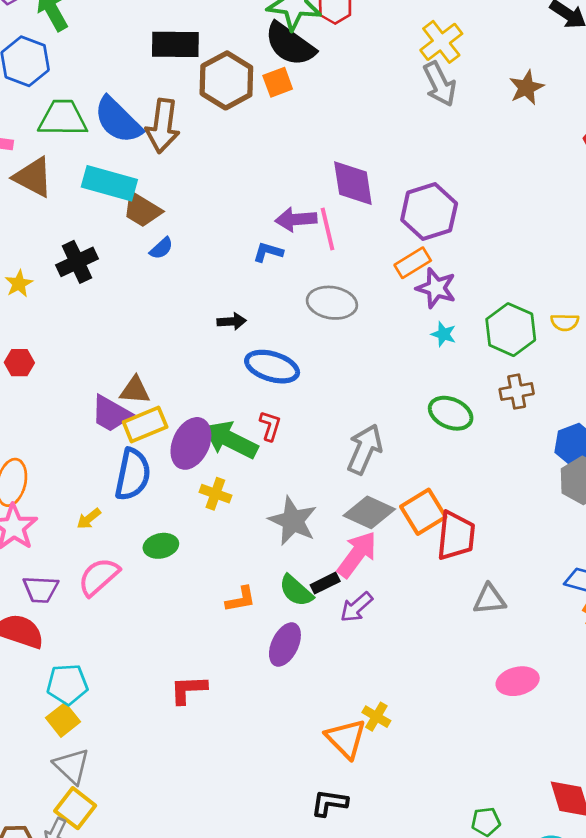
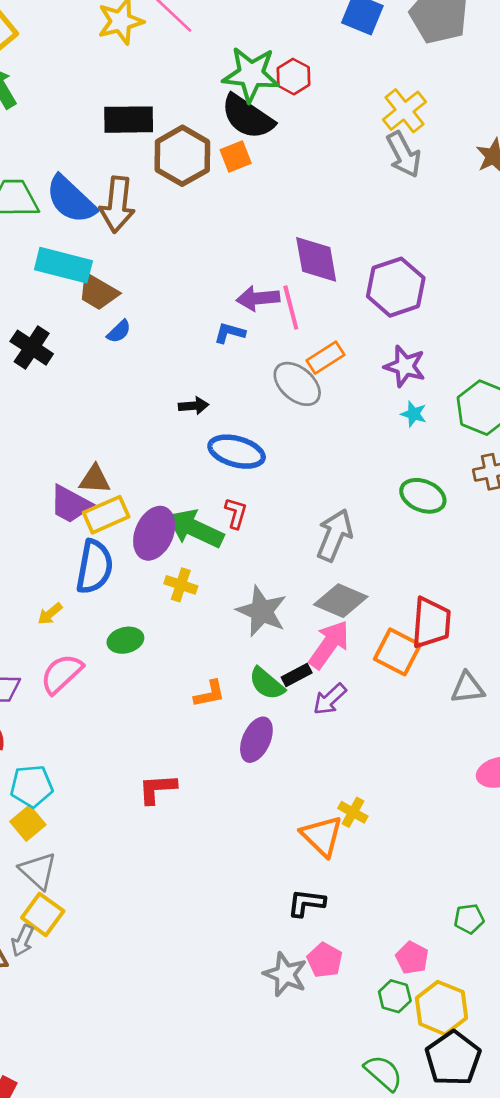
black cross: (77, 262) -> (32, 348), turned -30
orange rectangle: (413, 263) -> (326, 358), moved
gray ellipse: (332, 303) -> (297, 384), turned 33
orange square: (423, 512) -> (397, 652), moved, turned -30

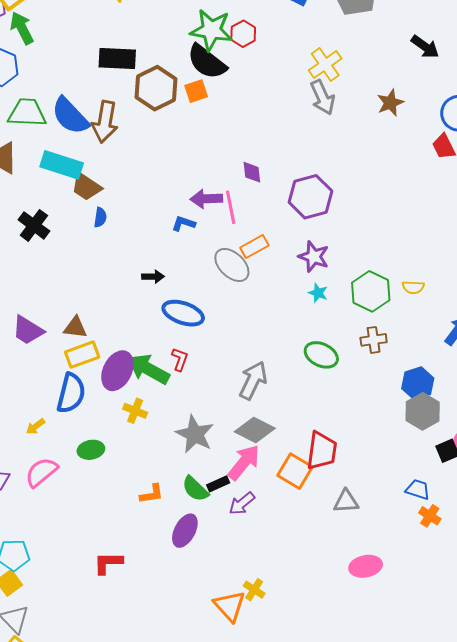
purple diamond: (316, 259) -> (252, 172), size x0.6
blue semicircle: (119, 331) -> (100, 217), turned -42
purple trapezoid: (70, 504) -> (28, 330), moved

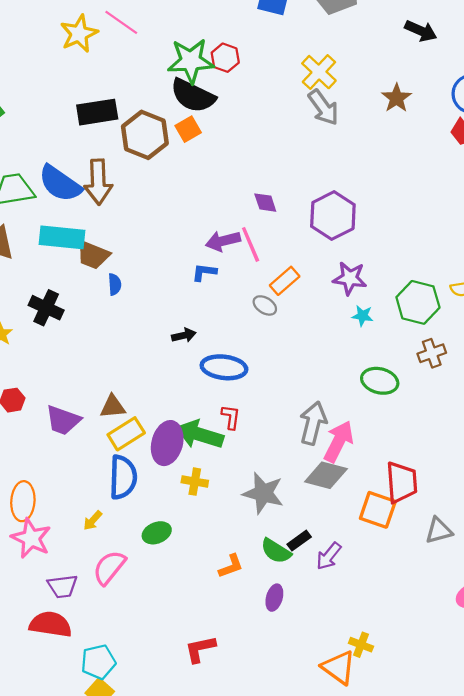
gray ellipse: (232, 265) -> (265, 305), size x0.6
pink arrow: (244, 462) -> (339, 442), moved
purple ellipse: (185, 531) -> (274, 598), size x0.7

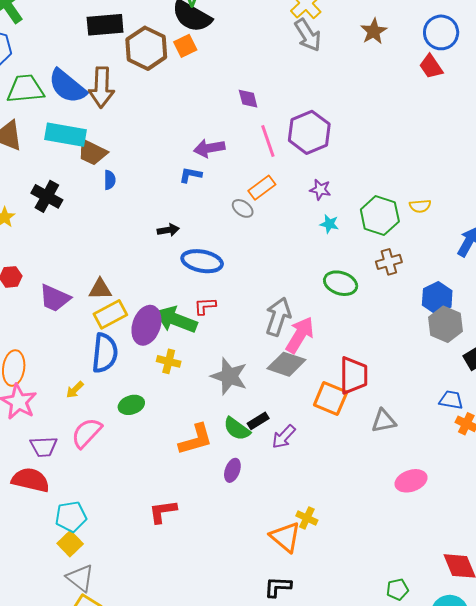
purple diamond: (265, 203) -> (248, 99), moved
pink line: (251, 244) -> (268, 141), moved
purple star: (350, 278) -> (320, 190), size x0.7
red L-shape: (231, 417) -> (205, 306), turned -105
orange L-shape: (231, 566) -> (196, 439), size x1.5

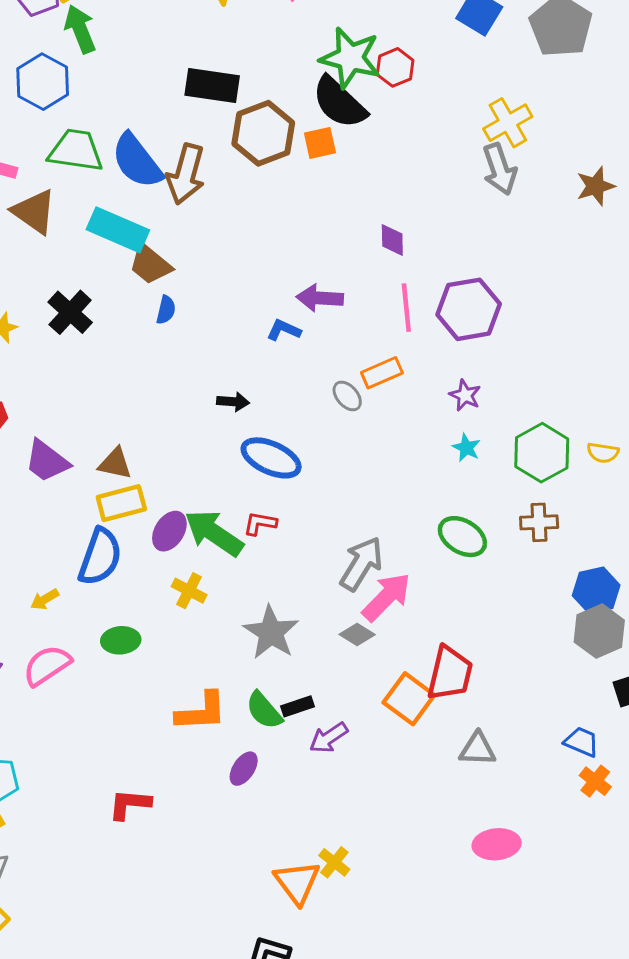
purple ellipse: (146, 325) -> (169, 531), size x0.7
gray diamond: (286, 364) -> (357, 635), size x0.6

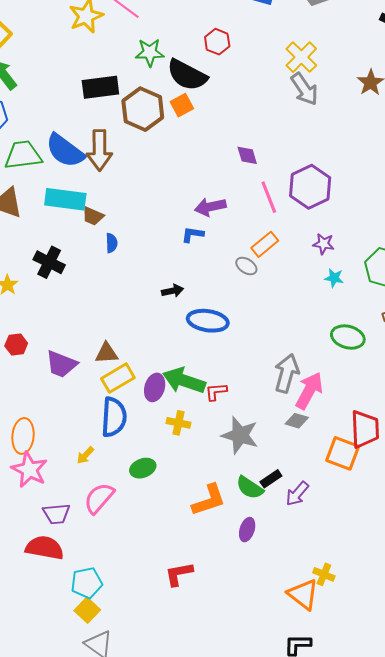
green star: (350, 58) -> (150, 52), moved, size x0.7
brown trapezoid: (150, 264) -> (93, 216), size x0.7
red L-shape: (260, 523) -> (216, 392), moved

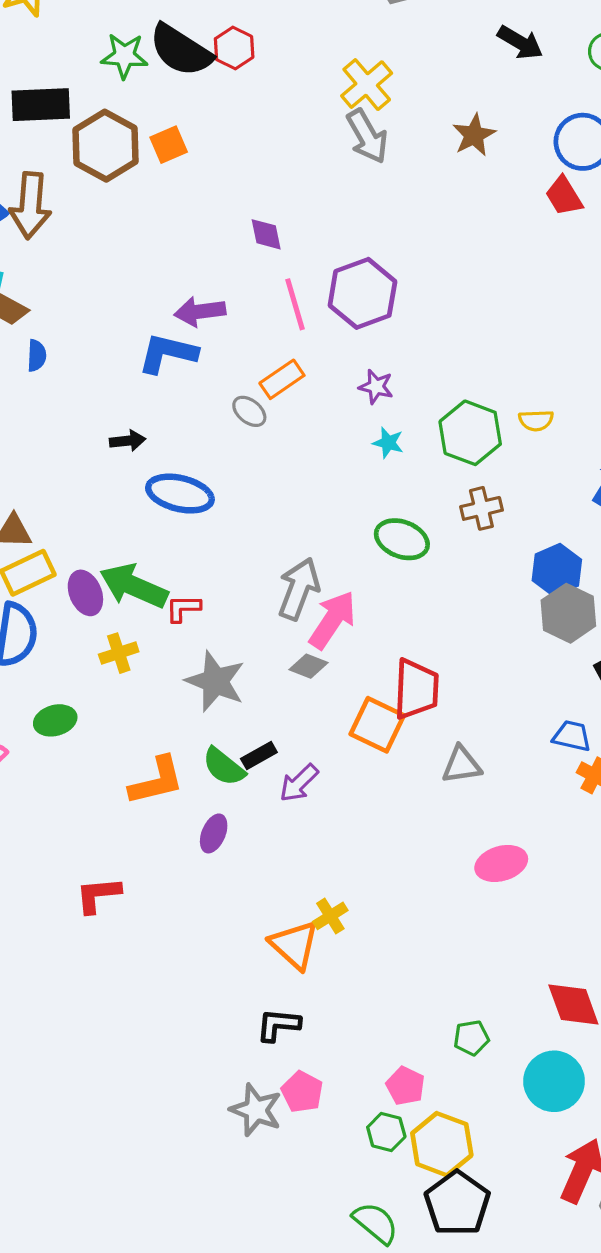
black semicircle: (187, 75) -> (181, 50), moved
blue L-shape: (193, 234) -> (168, 353), size x1.6
purple ellipse: (155, 387) -> (85, 593), turned -44
yellow cross: (178, 423) -> (119, 653), turned -35
yellow cross: (324, 574) -> (330, 916), turned 30

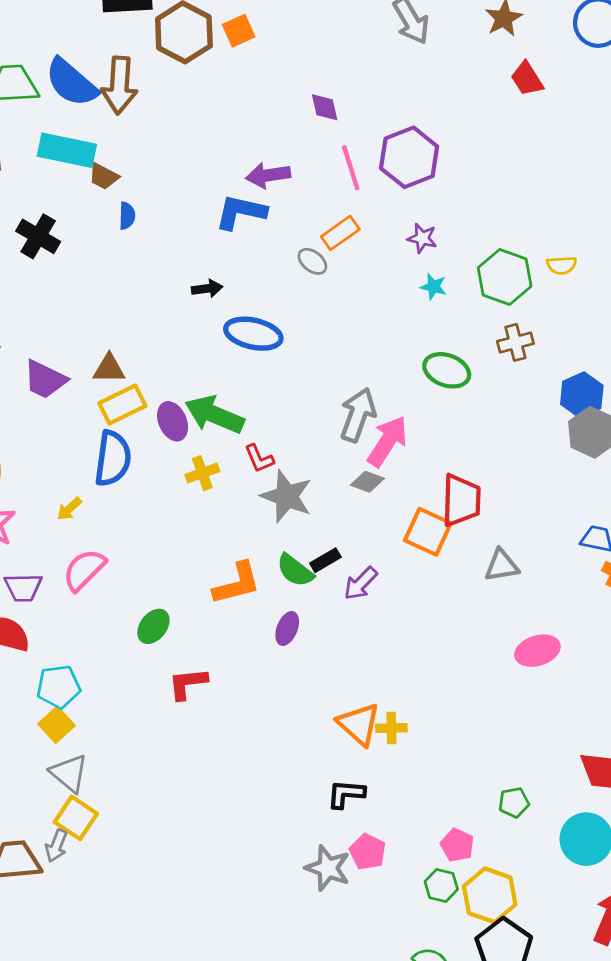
red trapezoid: (564, 196) -> (527, 79), moved
red L-shape: (183, 608) -> (259, 459), moved, turned -112
green ellipse: (55, 720) -> (153, 626), moved, turned -36
yellow cross: (330, 916) -> (391, 728), moved, turned 32

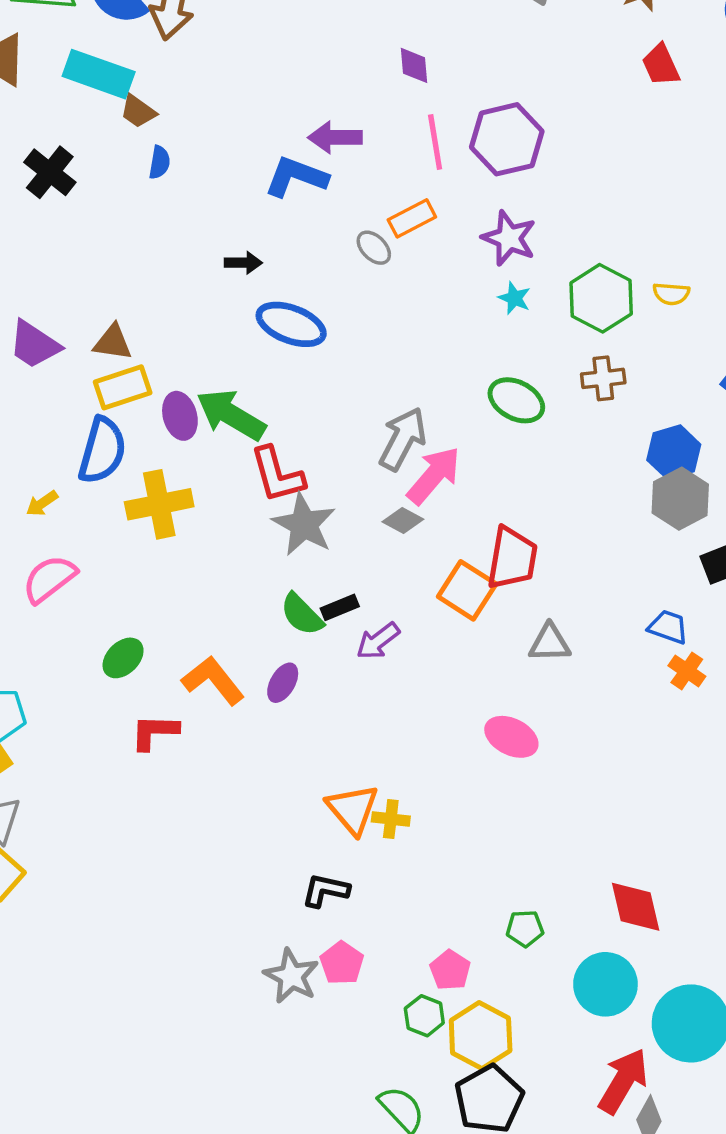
purple star: (422, 238) -> (509, 238), size x1.5
red L-shape: (259, 459) -> (277, 475), size x1.6
yellow cross: (202, 473) -> (159, 504), moved, size x1.6
orange L-shape: (237, 584) -> (213, 681), moved, turned -122
pink ellipse: (537, 651) -> (511, 737), moved, turned 36

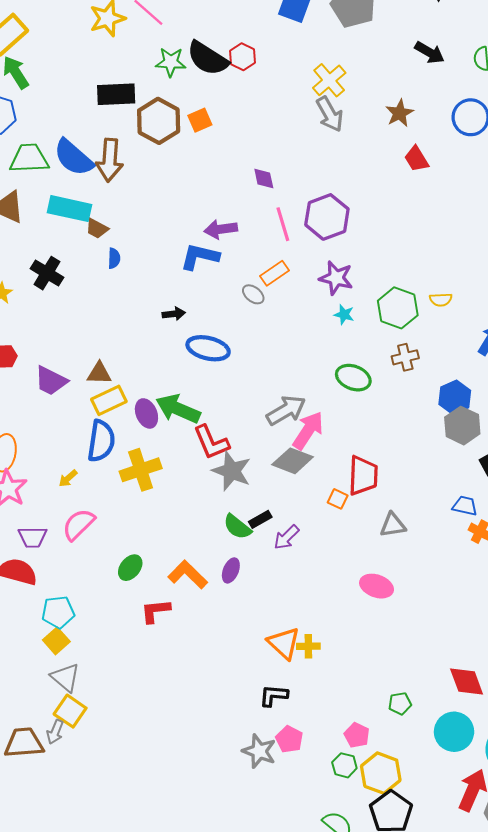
gray arrow: (403, 439) -> (286, 410), turned 39
gray diamond: (403, 521) -> (293, 461), size x1.6
orange square: (467, 590) -> (338, 499), size x0.6

